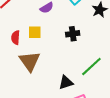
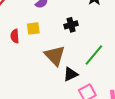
brown triangle: (30, 61) -> (55, 56), moved

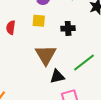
yellow square: (33, 28) -> (39, 21), moved

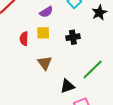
red semicircle: (11, 27) -> (24, 39), moved
brown triangle: (46, 55) -> (45, 63), moved, size x0.7

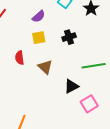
red semicircle: (24, 39) -> (20, 58), moved
green line: (93, 69) -> (94, 66), turned 45

